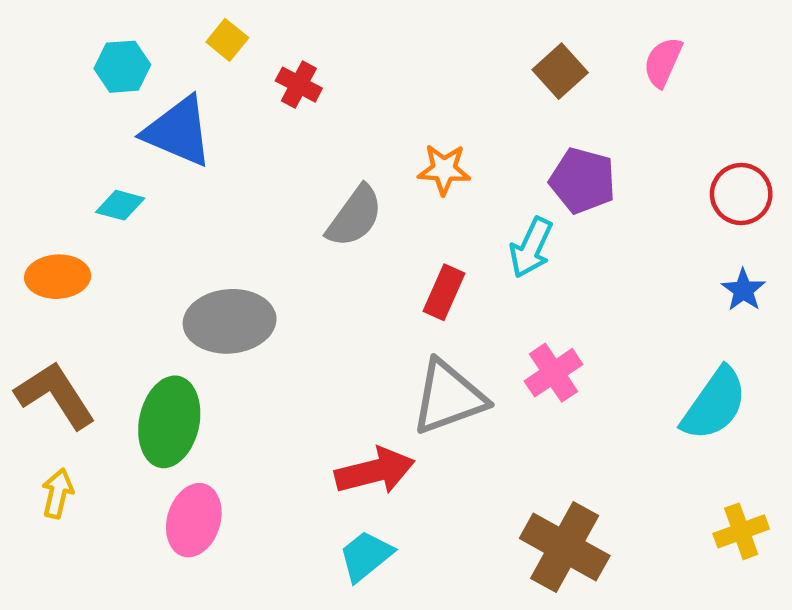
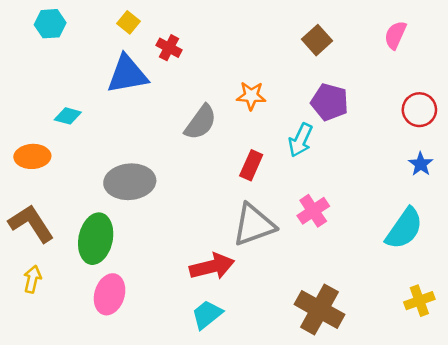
pink semicircle: (663, 62) -> (395, 35), moved
cyan hexagon: (122, 67) -> (50, 24), moved
blue triangle: (178, 131) -> (127, 74), moved, turned -33

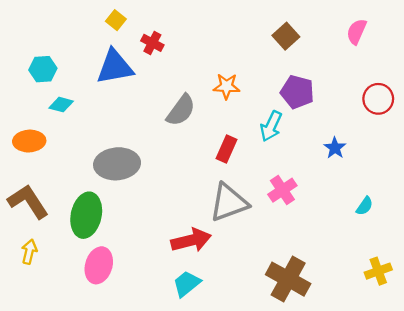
cyan hexagon: (50, 24) -> (43, 69), moved
blue star: (421, 164) -> (335, 148), moved
cyan semicircle: (404, 229) -> (365, 206), size x0.5

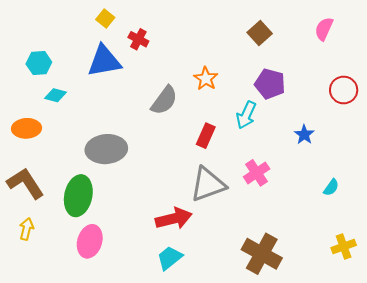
orange star: (227, 86) -> (206, 79), turned 30

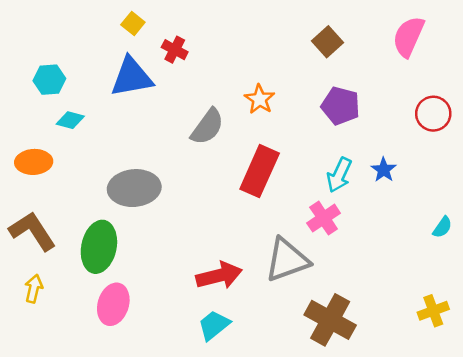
pink semicircle: (324, 29) -> (408, 37), size x1.4
cyan arrow: (246, 115) -> (339, 175), moved
red rectangle: (206, 136) -> (260, 171), size x1.6
gray triangle: (208, 184) -> (287, 260), moved
cyan semicircle: (331, 187) -> (442, 227), moved

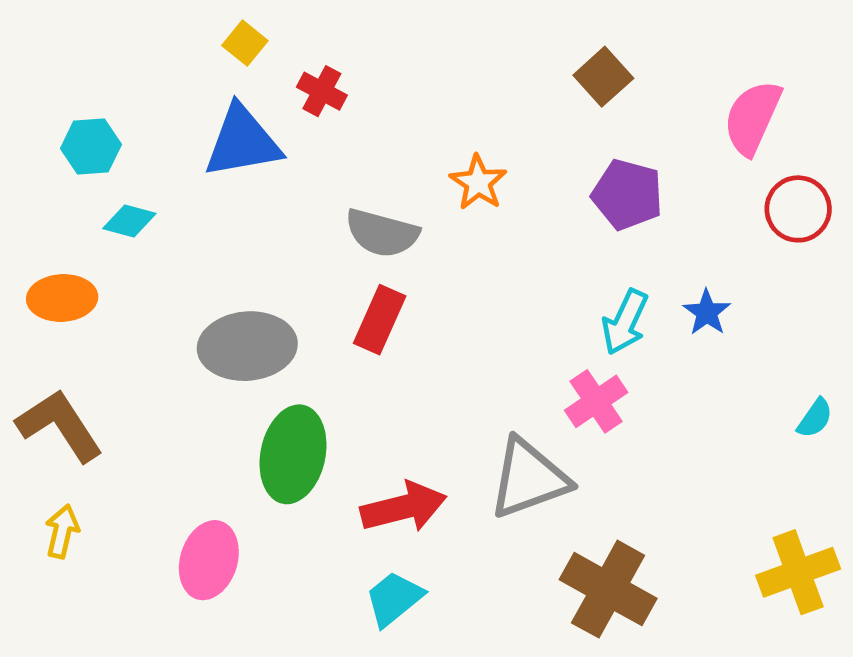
pink semicircle: (408, 37) -> (752, 118), moved
gray semicircle: (207, 127) -> (382, 233), turned 69
red rectangle: (260, 171) -> (380, 320), moved, size x0.7
green ellipse: (99, 247) -> (293, 454), moved
yellow cross: (433, 311) -> (798, 572), size x1.4

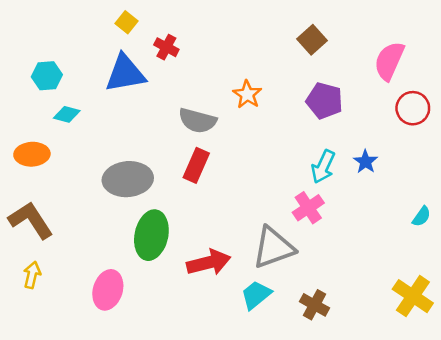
yellow cross: (798, 572) -> (413, 296), turned -36
brown cross: (608, 589) -> (314, 305), size x0.6
cyan trapezoid: (394, 599) -> (256, 295), moved

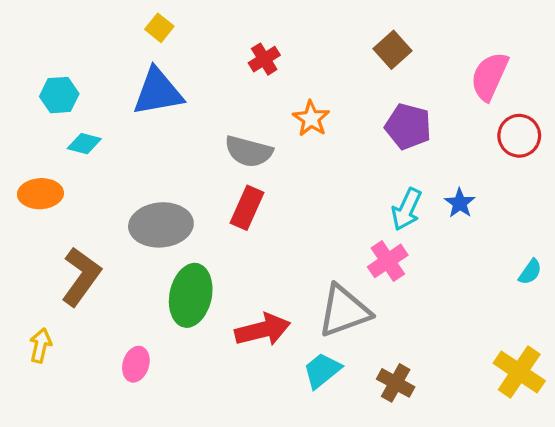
red cross: (166, 47) -> (264, 59), moved, turned 30
brown L-shape: (31, 220) -> (81, 277), moved, turned 69
pink ellipse: (108, 290) -> (136, 364), size x0.7

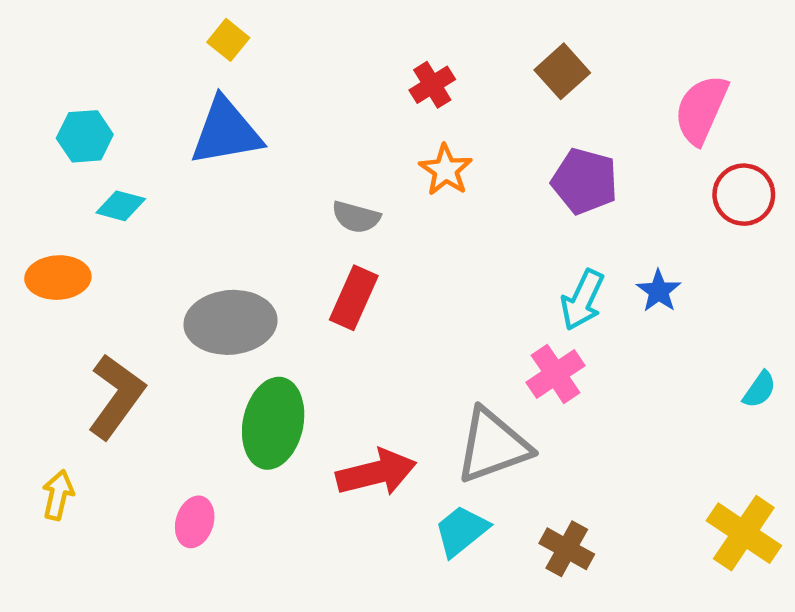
red cross: (264, 59) -> (432, 85), moved
gray semicircle: (249, 151) -> (356, 217), size x0.7

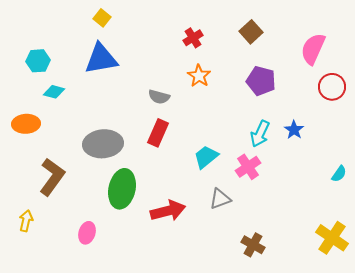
gray triangle: (493, 446) -> (220, 199), size x0.6
cyan trapezoid: (461, 531) -> (206, 157), moved

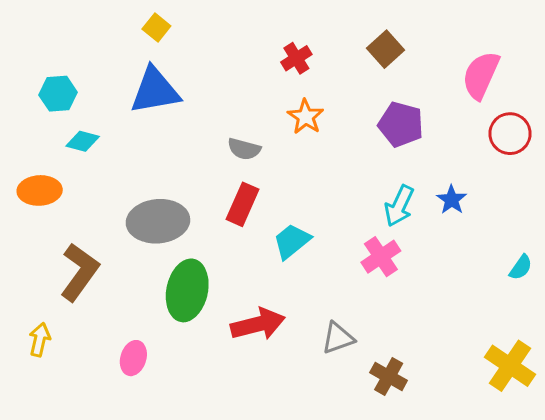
cyan trapezoid: (206, 157) -> (292, 241), moved
gray triangle: (220, 199) -> (338, 338), moved

